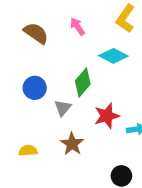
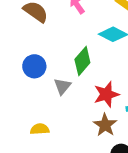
brown star: (72, 144) -> (105, 125), moved
yellow semicircle: (28, 151) -> (40, 129), moved

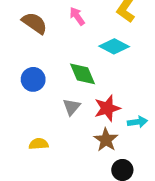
green diamond: (82, 61) -> (83, 74), turned -64
gray triangle: (62, 86) -> (72, 107), moved

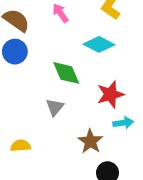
blue circle: (33, 79) -> (15, 52), moved
red star: (107, 108) -> (110, 94), moved

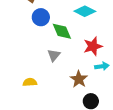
blue circle: (15, 52) -> (41, 17), moved

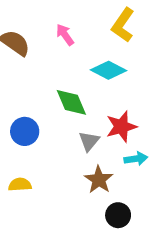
blue circle: (41, 17) -> (25, 131), moved
gray triangle: (54, 55) -> (89, 141), moved

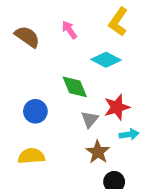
yellow semicircle: (20, 185) -> (31, 156), size x1.4

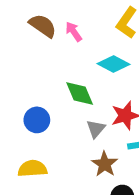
brown semicircle: (27, 37) -> (43, 26), moved

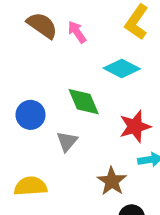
blue circle: (37, 120) -> (31, 115), moved
gray triangle: (96, 129) -> (67, 141), moved

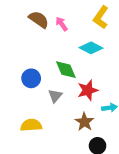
red star: (135, 126) -> (88, 90), moved

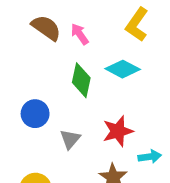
green diamond: (66, 70) -> (81, 80), moved, turned 35

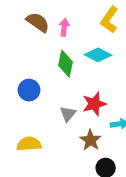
pink arrow: (80, 34) -> (64, 27), turned 42
gray triangle: (70, 139) -> (68, 114), moved

